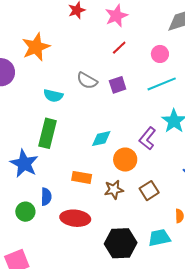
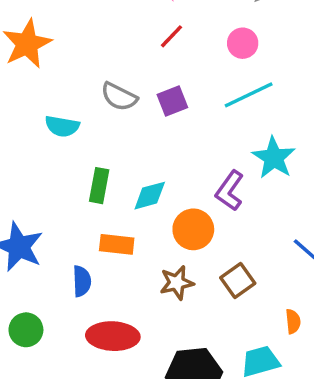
green rectangle: (48, 133) -> (99, 186), moved, size x0.7
orange rectangle: (82, 177) -> (117, 244), moved
blue semicircle: (46, 197) -> (82, 281), moved

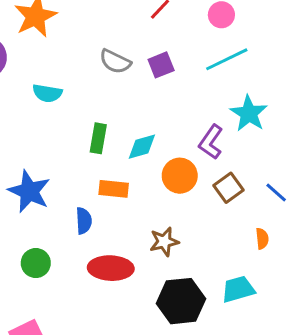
cyan semicircle: (62, 126) -> (47, 93), moved
brown square: (238, 281) -> (229, 188), moved
brown star: (177, 283) -> (164, 242), moved
orange semicircle: (293, 321) -> (262, 239), moved

